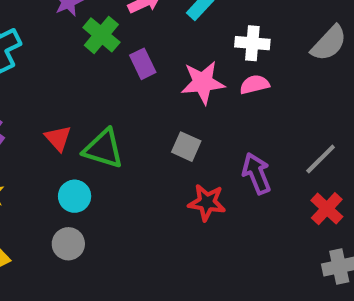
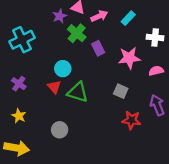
pink semicircle: (254, 85) -> (156, 71), moved
cyan circle: (75, 196) -> (63, 69), moved
gray circle: (68, 244) -> (60, 130), moved

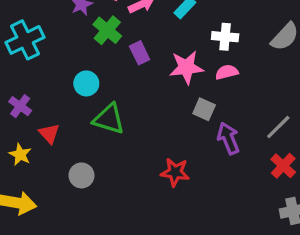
pink semicircle: (156, 71) -> (227, 72), moved
red triangle: (54, 87) -> (49, 133), moved
gray square: (121, 91) -> (204, 109), moved
red star: (131, 120) -> (175, 172), moved

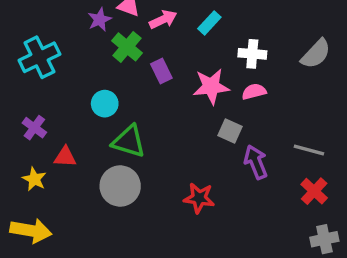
gray line: (278, 127) -> (309, 150), turned 60
red triangle: (49, 133) -> (65, 157), turned -45
gray circle: (81, 175) -> (120, 186), moved, size x1.5

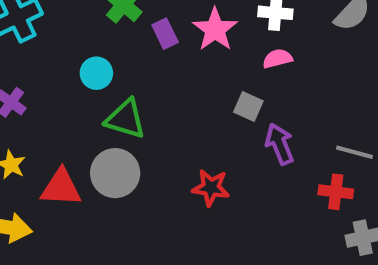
pink star: (211, 86) -> (215, 29), moved, turned -30
gray line: (309, 150) -> (355, 152), moved
red triangle: (65, 157) -> (61, 188), moved, size x1.5
red cross: (314, 191) -> (336, 192), moved, turned -36

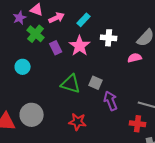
pink semicircle: (277, 59) -> (135, 58), moved
green triangle: (126, 119) -> (71, 84), moved

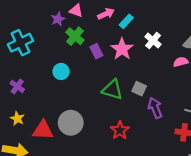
pink arrow: (57, 18) -> (106, 14), moved
white cross: (109, 38) -> (153, 40), turned 35
red star: (78, 122) -> (120, 130), turned 30

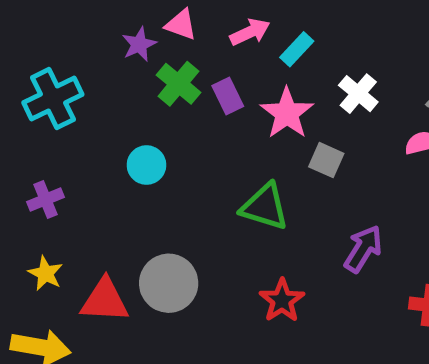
purple rectangle: (96, 51) -> (228, 96), moved
purple cross: (17, 86) -> (46, 199), turned 32
gray square: (139, 89) -> (326, 160), moved
purple arrow: (155, 108) -> (363, 249), turned 54

